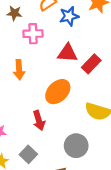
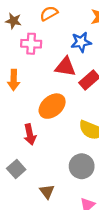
blue star: (69, 16) -> (81, 42), moved
gray circle: (76, 146) -> (82, 166), moved

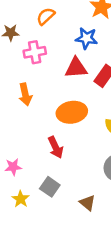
blue star: (81, 42) -> (86, 38), turned 30
orange ellipse: (52, 106) -> (72, 112), turned 44

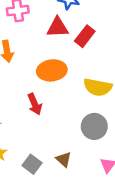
gray square: (50, 187) -> (32, 164), moved

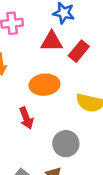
gray circle: (94, 126) -> (66, 144), moved

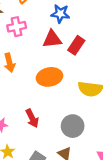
red arrow: (26, 118) -> (32, 118), moved

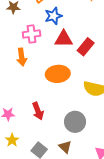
blue star: (60, 14) -> (53, 16), moved, turned -30
pink cross: (17, 27) -> (32, 34), moved

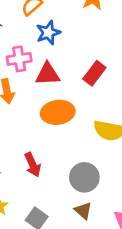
red triangle: (64, 39) -> (48, 74), moved
brown triangle: (65, 147) -> (83, 211), moved

